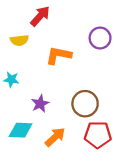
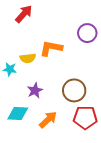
red arrow: (40, 16) -> (24, 14), moved
yellow semicircle: (19, 40) -> (28, 58), moved

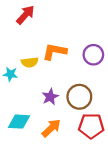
purple circle: (87, 33) -> (93, 55), moved
purple star: (35, 90) -> (50, 97), moved

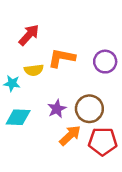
red arrow: (25, 15) -> (29, 35), moved
cyan diamond: (19, 122) -> (18, 117), moved
orange arrow: (51, 128) -> (70, 135), moved

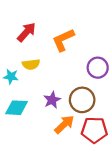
orange L-shape: (62, 58) -> (63, 40), moved, turned -35
purple circle: (105, 62) -> (98, 68), moved

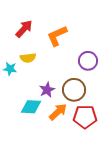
cyan diamond: (17, 108) -> (31, 107), moved

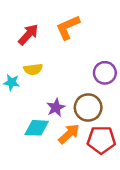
orange L-shape: (57, 36) -> (68, 27), moved

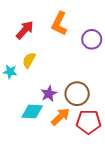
orange L-shape: (68, 27) -> (59, 24), turned -40
yellow semicircle: (33, 69) -> (29, 60), turned 126
purple circle: (105, 73) -> (92, 39), moved

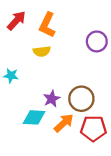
orange L-shape: (59, 24) -> (47, 25), moved
red arrow: (25, 30) -> (16, 21), moved
yellow semicircle: (29, 60) -> (42, 51), moved, turned -126

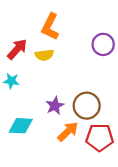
red arrow: (16, 21) -> (17, 49), moved
cyan diamond: (34, 117) -> (21, 126), moved

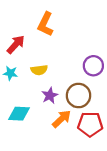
purple circle: (103, 44) -> (93, 66), moved
yellow semicircle: (44, 55) -> (39, 70), moved

